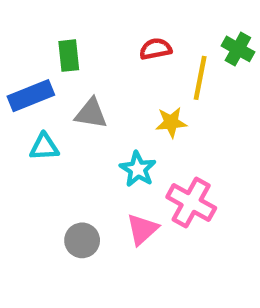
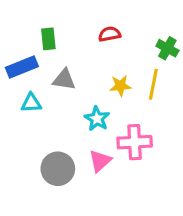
green cross: (238, 49) -> (167, 48), moved
yellow line: (200, 78) -> (153, 84), moved
pink cross: (191, 203) -> (135, 142), turned -32
gray circle: (82, 240) -> (58, 169), size x1.4

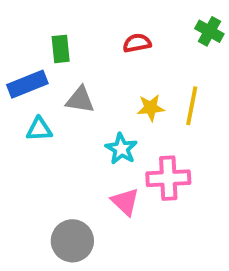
green cross: (167, 48) -> (209, 31), moved
pink triangle: (100, 161) -> (125, 202), turned -35
gray circle: (58, 169) -> (72, 241), moved

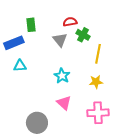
green cross: (209, 31) -> (83, 35), moved
gray triangle: (80, 100) -> (60, 40), moved, turned 42
yellow star: (151, 108) -> (96, 82), moved
pink cross: (168, 178) -> (98, 113), moved

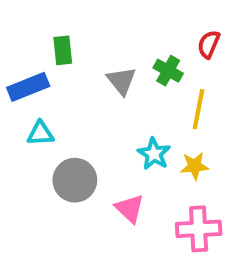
red semicircle: (70, 22) -> (209, 44), moved, turned -56
cyan star: (62, 76) -> (154, 154), moved
gray circle: (37, 123) -> (75, 180), moved

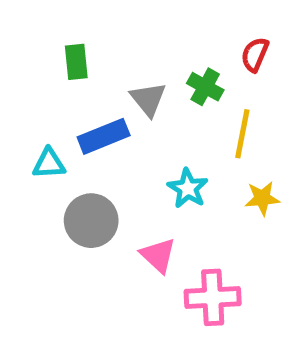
blue rectangle: (28, 87) -> (104, 136), moved
yellow star: (195, 166) -> (262, 198), moved
pink cross: (199, 229) -> (213, 297), moved

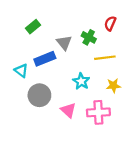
green rectangle: (76, 62) -> (33, 27), turned 56
yellow line: (242, 134) -> (105, 58), turned 72
cyan triangle: (49, 164) -> (21, 71), turned 40
pink cross: (213, 297) -> (98, 112), moved

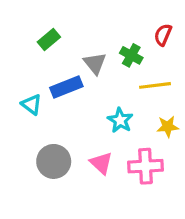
gray circle: (39, 95) -> (54, 161), moved

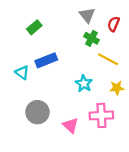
gray triangle: (95, 63) -> (87, 15), moved
yellow line: (155, 85) -> (108, 59), turned 35
pink triangle: (101, 163) -> (71, 125), moved

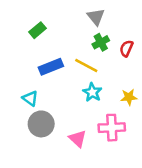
red semicircle: (114, 24) -> (126, 48), moved
green cross: (91, 38) -> (101, 42), turned 32
yellow line: (108, 59) -> (86, 65), moved
cyan triangle: (22, 72) -> (30, 98), moved

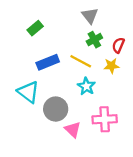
yellow star: (129, 97) -> (111, 66), moved
cyan triangle: (30, 98) -> (28, 92), size x1.5
gray circle: (41, 124) -> (56, 109), moved

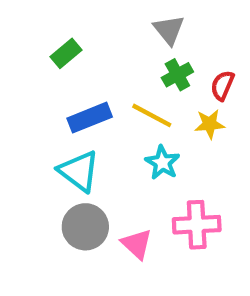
cyan triangle: (28, 92) -> (79, 171), moved
gray circle: (56, 109) -> (85, 227), moved

